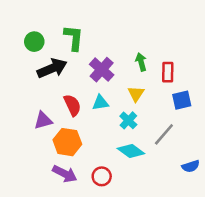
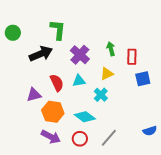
green circle: (34, 42) -> (13, 33), moved
yellow triangle: (136, 94) -> (107, 74), turned 32
gray line: (164, 134) -> (109, 138), moved
cyan diamond: (131, 151) -> (85, 117), moved

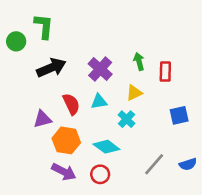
green L-shape: (58, 30) -> (44, 26), moved
blue square: (143, 79) -> (179, 115), moved
gray line: (109, 138) -> (154, 164), moved

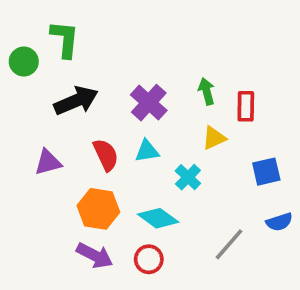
yellow triangle: (134, 93) -> (214, 138), moved
purple triangle: (42, 119) -> (48, 162), moved
blue semicircle: (188, 164) -> (279, 222), moved

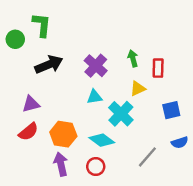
red semicircle: (106, 155) -> (28, 132), moved, turned 75
cyan cross: (188, 177) -> (121, 114), size x1.5
purple arrow: (95, 256) -> (61, 164), turned -130

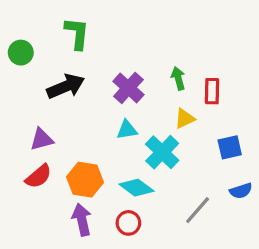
green L-shape: (42, 25) -> (77, 33), moved

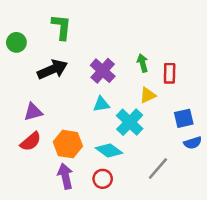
blue semicircle: (241, 191) -> (193, 143), moved

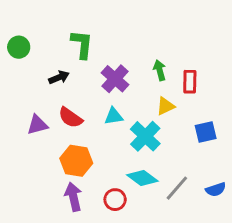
green L-shape: (61, 27) -> (82, 44), moved
black arrow: (52, 69) -> (59, 77), size x0.6
red semicircle: (31, 141) -> (70, 118), moved, turned 75
blue semicircle: (193, 143) -> (216, 190), moved
cyan diamond: (109, 151) -> (142, 178), moved

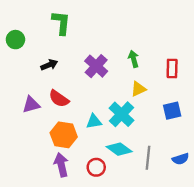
green L-shape: (82, 44) -> (61, 23), moved
red rectangle: (190, 82) -> (172, 68), moved
cyan triangle: (114, 116) -> (94, 122), moved
gray line: (177, 188) -> (148, 158), turned -35

